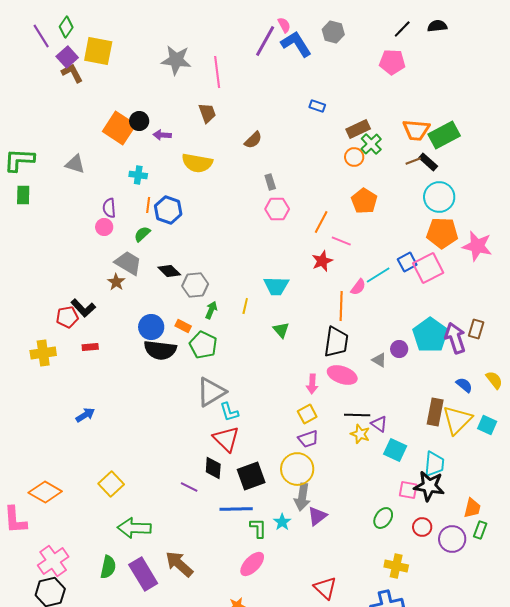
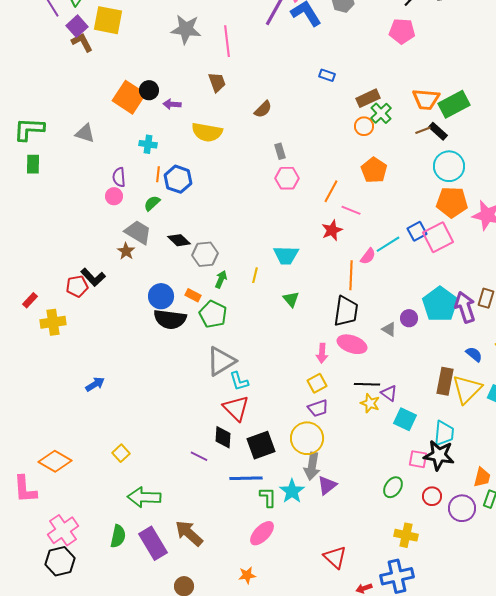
red rectangle: (90, 347) -> (30, 300), moved, turned -42
yellow square: (111, 484) -> (121, 453), size x0.7
cyan star: (282, 522) -> (292, 491), size x1.4

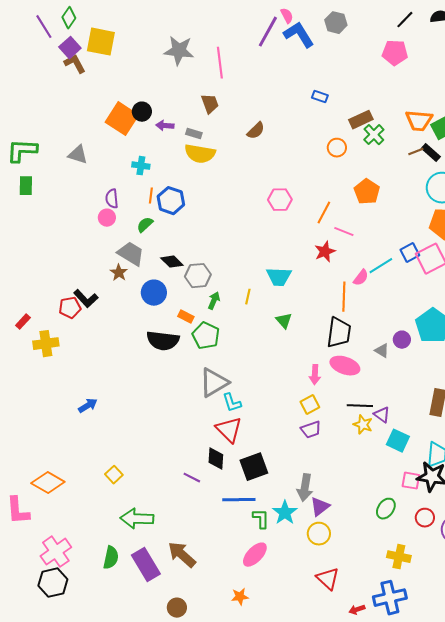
orange circle: (364, 126) -> (337, 148), moved
gray rectangle: (280, 151) -> (194, 134), moved, turned -56
blue circle: (161, 296) -> (154, 293), moved
yellow circle: (307, 438) -> (319, 534), moved, size x0.7

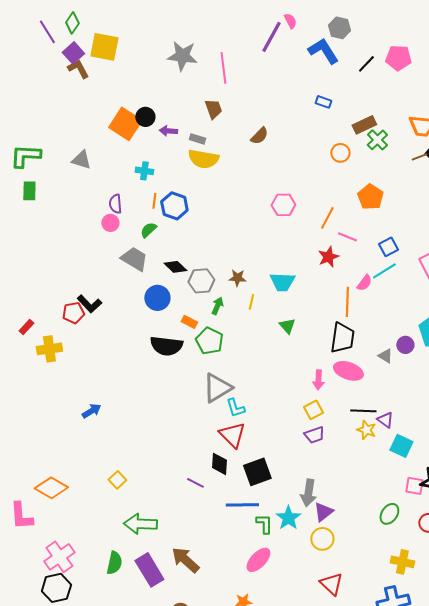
black line: (405, 20) -> (366, 64), moved
blue L-shape: (299, 35) -> (323, 51), moved
blue square: (410, 253) -> (388, 247), moved
brown star: (119, 273) -> (237, 278), moved, turned -30

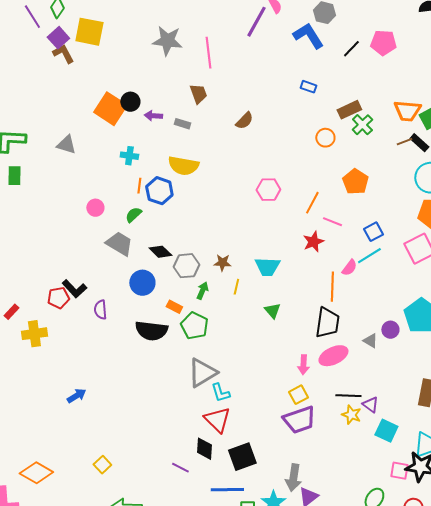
yellow semicircle: (203, 159) -> (183, 166), moved
purple semicircle: (115, 204) -> (100, 310), moved
pink ellipse: (348, 371) -> (333, 356), turned -44
purple trapezoid: (314, 435) -> (299, 420), size x1.6

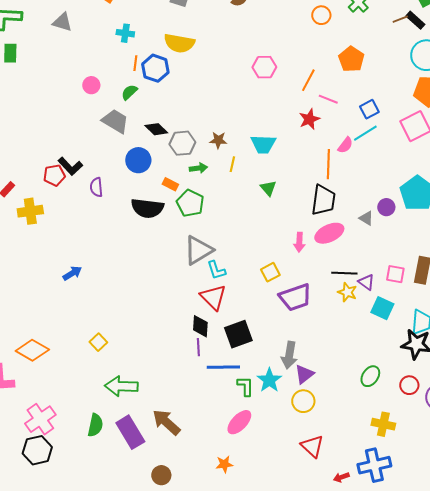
green arrow: (202, 291) -> (198, 168), turned 60
yellow square: (298, 395) -> (270, 272), moved
purple line: (180, 468) -> (198, 347), moved, turned 60
pink square: (399, 471) -> (395, 274), moved

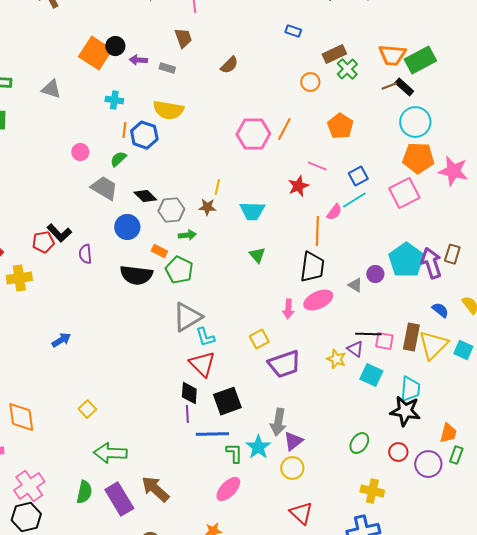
pink hexagon: (264, 67) -> (253, 134), size x1.4
orange line: (308, 80) -> (284, 129), moved
yellow line: (232, 164) -> (217, 187), moved
black line: (344, 273) -> (368, 334), moved
orange diamond: (32, 350) -> (21, 417), turned 52

